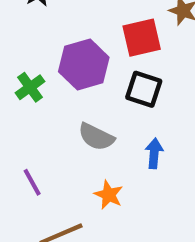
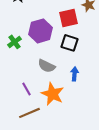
purple line: (32, 182) -> (26, 89), moved
orange star: (109, 195) -> (52, 94), size x1.6

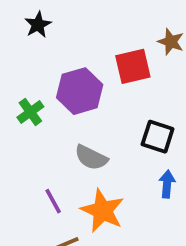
black square: (70, 43) -> (158, 137), moved
blue arrow: (74, 74) -> (167, 184), moved

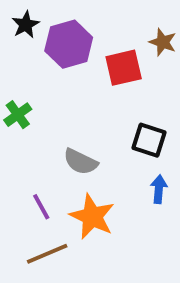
purple hexagon: (80, 91) -> (69, 44), moved

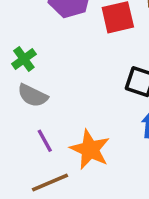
gray semicircle: (80, 162) -> (33, 96), moved

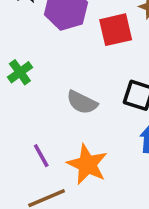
gray semicircle: (33, 96) -> (82, 102), moved

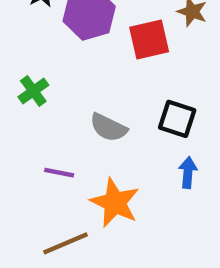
purple line: (41, 156) -> (59, 173), moved, turned -50

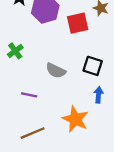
orange star: (115, 203) -> (75, 119), moved

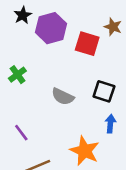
red square: (78, 23) -> (87, 44), turned 30
purple line: (29, 95) -> (21, 133), moved, turned 42

